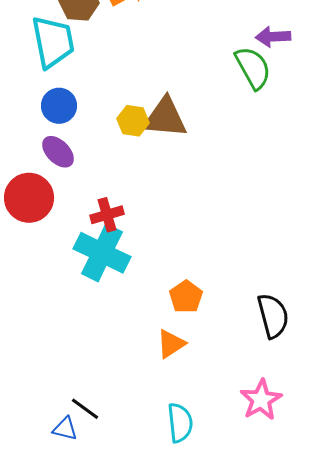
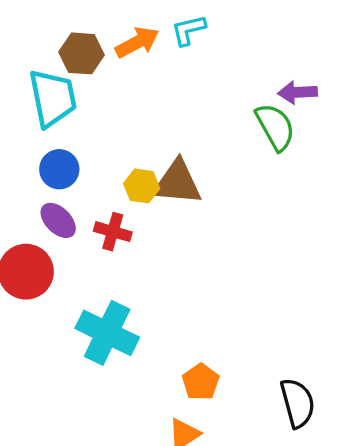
red cross: (107, 215) -> (113, 232), moved, turned 32

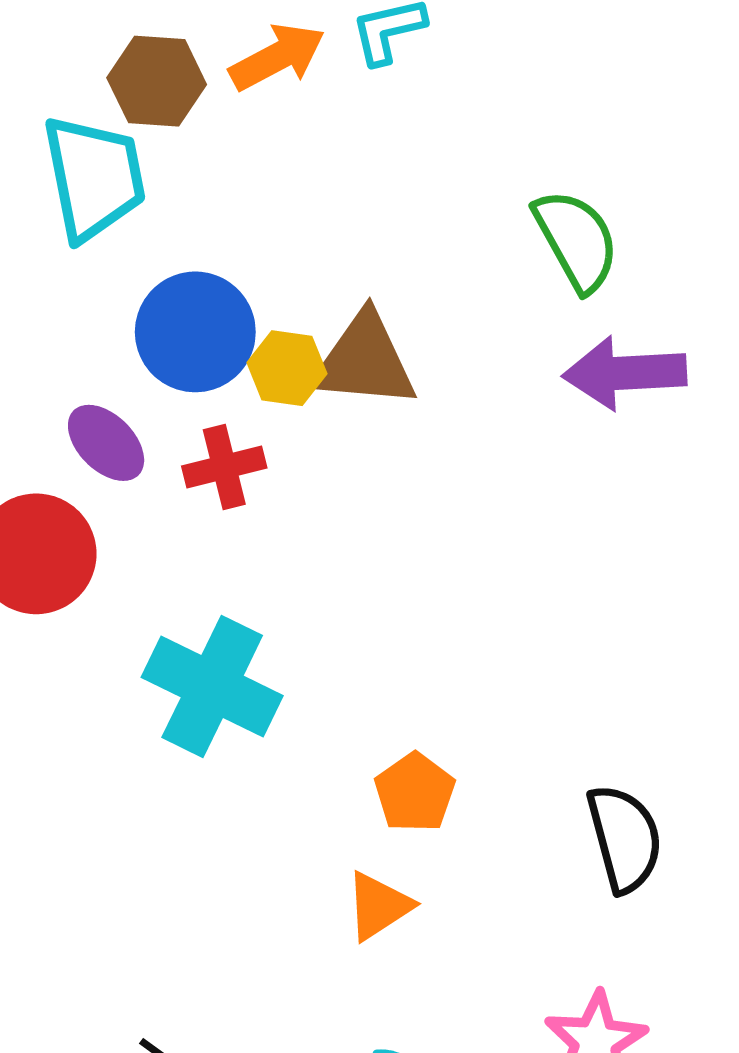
purple arrow: (298, 92) -> (625, 373), moved, size x1.4
blue circle: (59, 169) -> (195, 332), moved, size x1.4
red cross: (113, 232) -> (224, 467), turned -30

